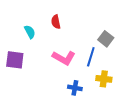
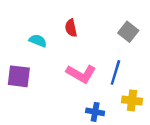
cyan semicircle: (30, 32) -> (38, 41), turned -40
gray square: (106, 39) -> (128, 32), moved

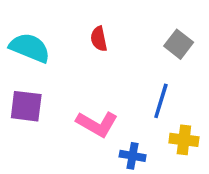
cyan semicircle: (38, 41) -> (30, 48), moved, size x1.6
pink L-shape: (81, 74) -> (97, 124), moved

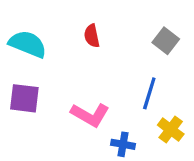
yellow cross: (184, 140) -> (171, 130), turned 30

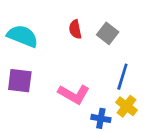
gray square: (166, 41) -> (108, 33), moved
yellow cross: (171, 130) -> (126, 106), moved

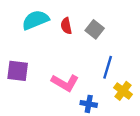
cyan semicircle: (23, 36) -> (35, 20), moved, turned -44
yellow cross: (126, 106) -> (123, 91), moved

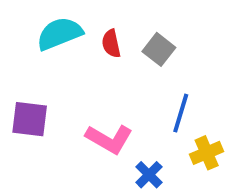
yellow cross: (123, 91) -> (207, 153), turned 30
blue cross: (89, 104) -> (149, 175), turned 35

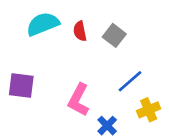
blue line: (181, 113) -> (130, 81), turned 32
pink L-shape: (109, 139) -> (79, 100), turned 88

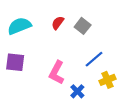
cyan semicircle: (43, 24) -> (19, 26), moved
red semicircle: (80, 31) -> (58, 23), turned 48

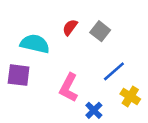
cyan semicircle: (19, 26) -> (35, 44), moved, turned 35
yellow cross: (107, 80) -> (130, 96), turned -35

